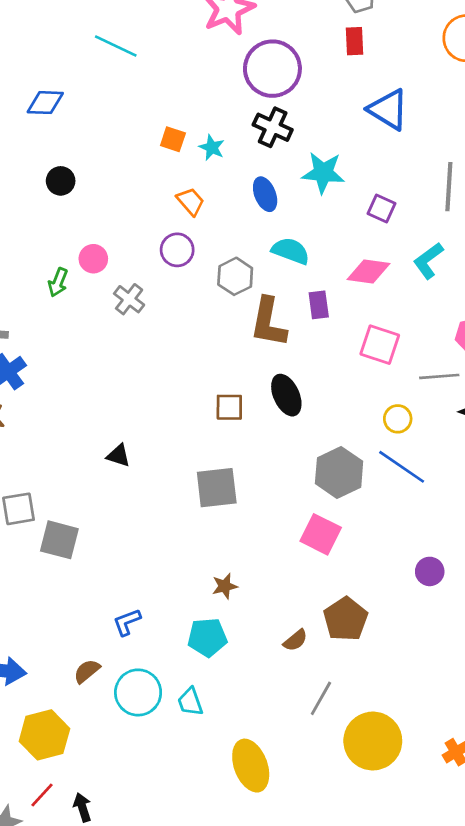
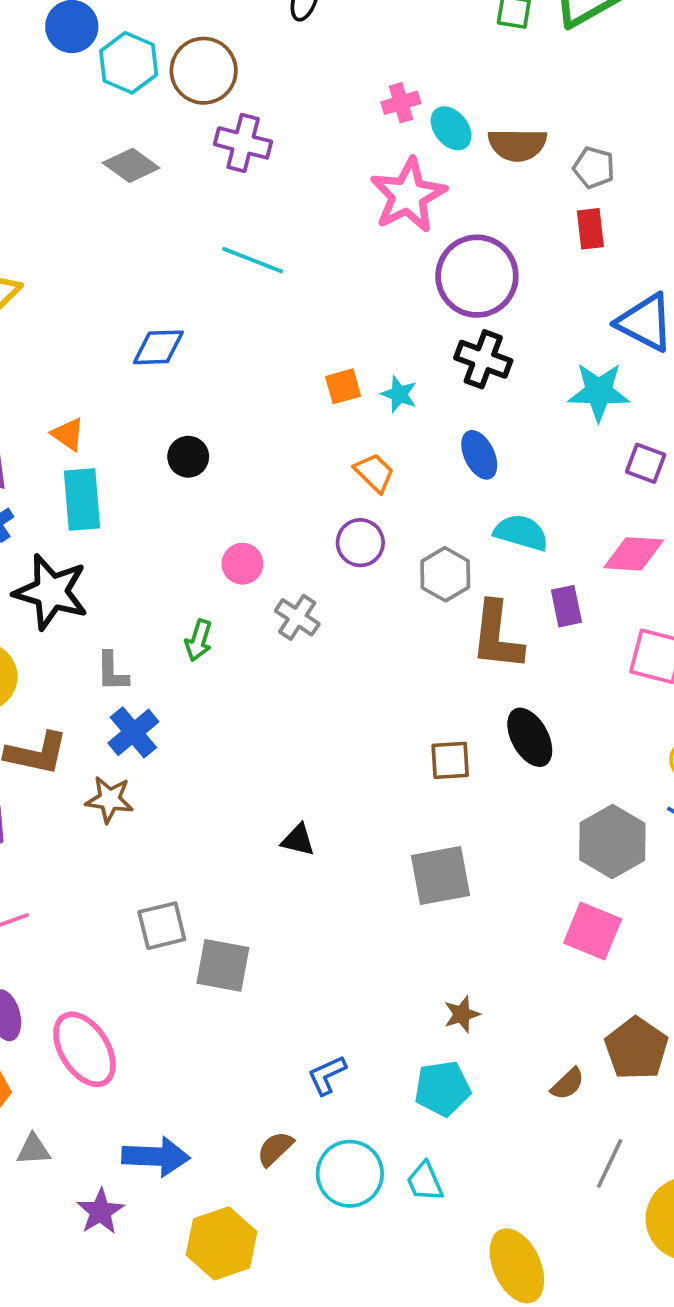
orange square: (173, 139) -> (343, 386), turned -30
cyan star: (323, 173) -> (599, 392), moved
green arrow: (58, 282) -> (199, 640), moved

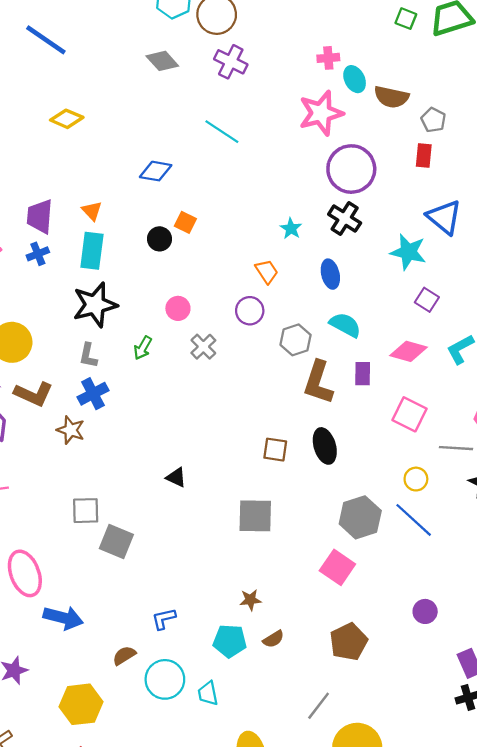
orange square: (343, 386) -> (185, 222), moved, turned 30
black star: (51, 592) -> (95, 305), moved, turned 30
brown semicircle: (568, 1084) -> (273, 639), moved
blue arrow: (156, 1157) -> (63, 618), moved

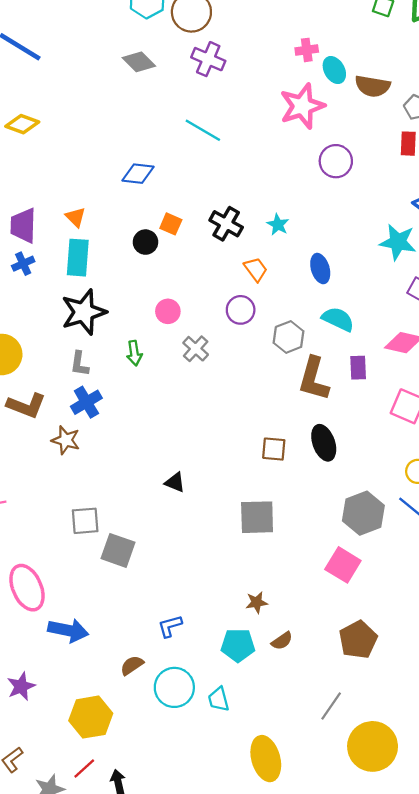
yellow diamond: (67, 119) -> (22, 124), moved
purple circle: (351, 169) -> (336, 161), size x0.7
black cross: (345, 219) -> (226, 224), moved
green arrow: (143, 348) -> (134, 353), turned -35

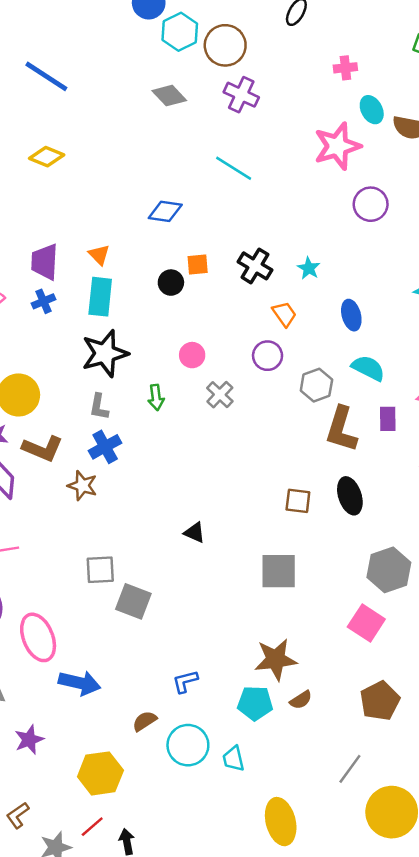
pink cross: (307, 50) -> (345, 68), moved
orange square: (171, 224) -> (198, 265), turned -30
brown star: (257, 602) -> (276, 659), size x1.8

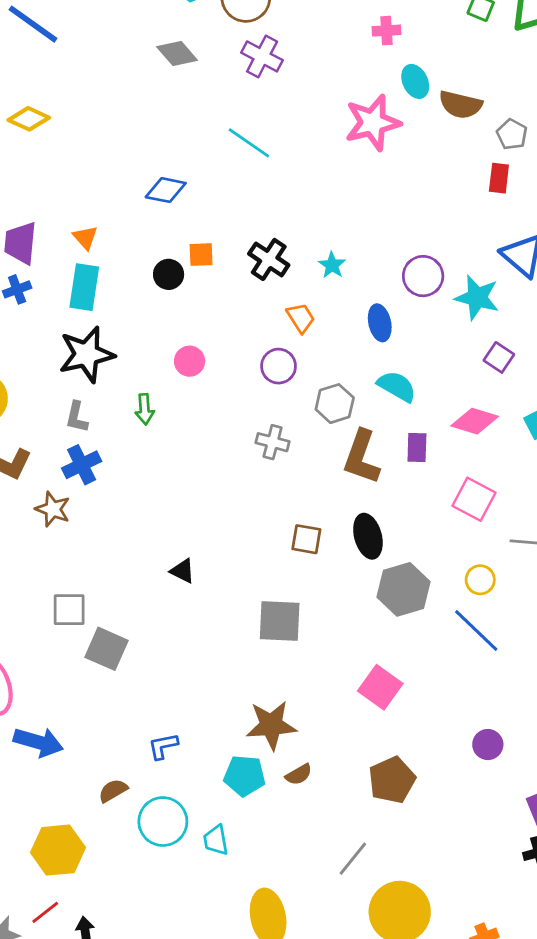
purple circle: (371, 204) -> (423, 276), moved
gray cross: (220, 395) -> (273, 442), moved, turned -32
gray hexagon: (389, 570) -> (403, 589), moved

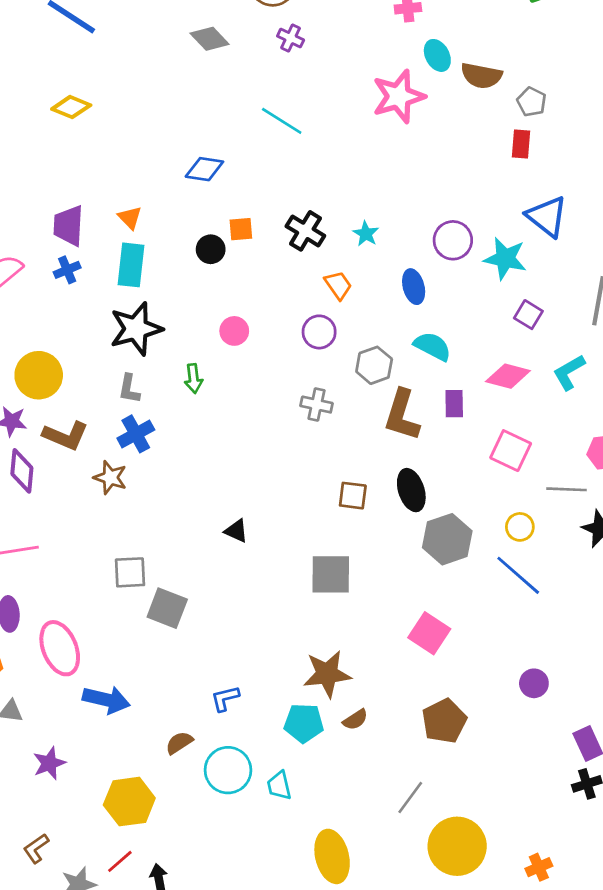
purple cross: (262, 56) -> (291, 38), size x0.7

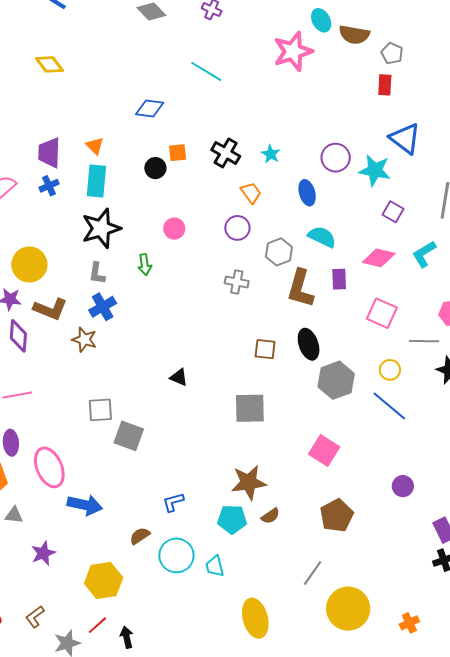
yellow diamond: (71, 107) -> (49, 64), turned 32

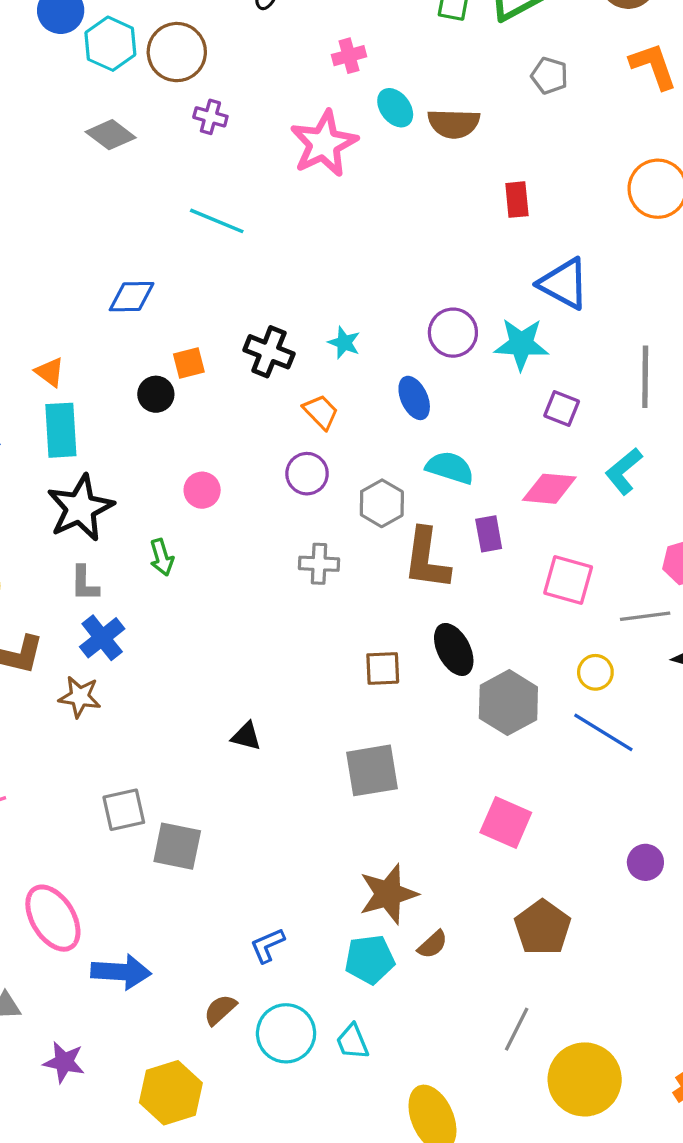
pink star: (293, 51) -> (324, 144), moved
gray pentagon: (392, 53) -> (550, 76), moved
purple star: (43, 553) -> (64, 1062), turned -30

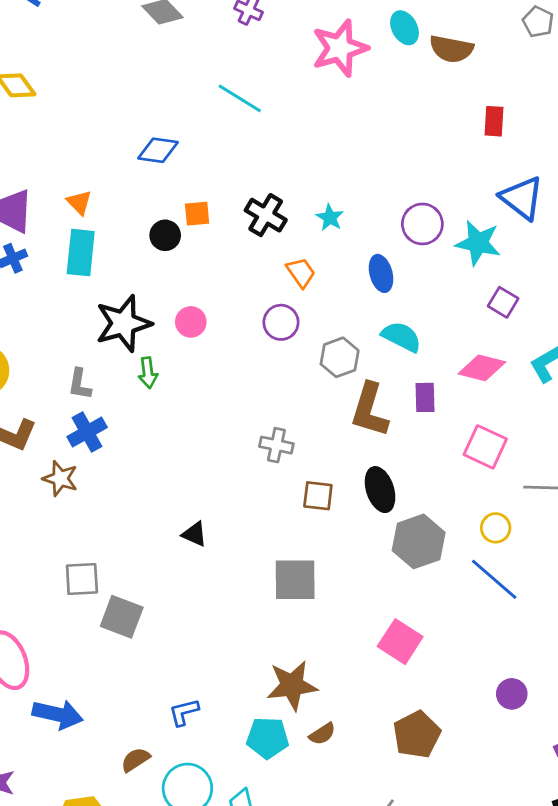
black star: (80, 508) -> (123, 323), moved
gray cross: (319, 564) -> (276, 445), moved

